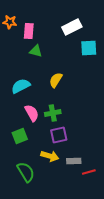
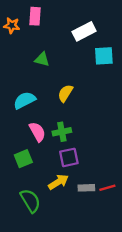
pink rectangle: (29, 31) -> (35, 16), moved
yellow arrow: (50, 156) -> (58, 182), turned -48
red line: (89, 172) -> (107, 188), moved

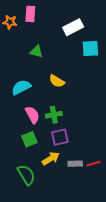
yellow semicircle: (65, 93) -> (57, 81), turned -91
green square: (23, 159) -> (29, 139), moved

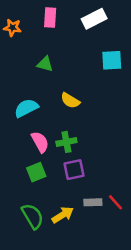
pink rectangle: (30, 14) -> (50, 18), moved
white rectangle: (73, 27) -> (94, 19), moved
yellow arrow: (51, 159) -> (63, 215), moved
red line: (93, 164) -> (115, 202), turned 64

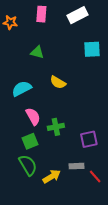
green cross: (66, 142) -> (56, 127), moved
purple square: (74, 170) -> (89, 139), moved
red line: (115, 202) -> (95, 176), moved
green semicircle: (33, 216) -> (28, 165), moved

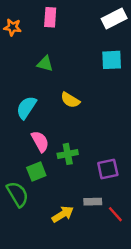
white rectangle: (78, 15) -> (114, 19), moved
cyan semicircle: (22, 89) -> (26, 108), turned -30
green semicircle: (28, 165) -> (18, 194), moved

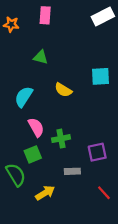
cyan square: (112, 60) -> (101, 76), moved
gray rectangle: (93, 202) -> (72, 171), moved
yellow arrow: (63, 214) -> (45, 193), moved

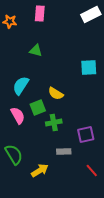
yellow semicircle: (63, 90) -> (56, 94), moved
pink semicircle: (36, 127) -> (18, 116), moved
green square: (33, 154) -> (38, 108), moved

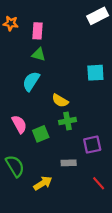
pink rectangle: (40, 14) -> (38, 31), moved
cyan semicircle: (21, 86) -> (31, 81), moved
green square: (38, 108) -> (41, 134), moved
green cross: (54, 122) -> (68, 121), moved

